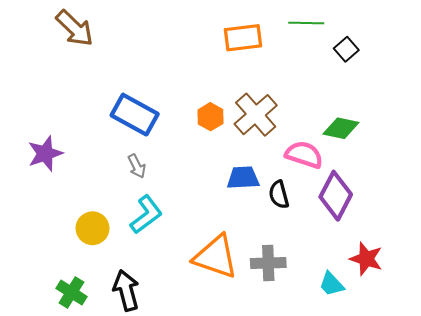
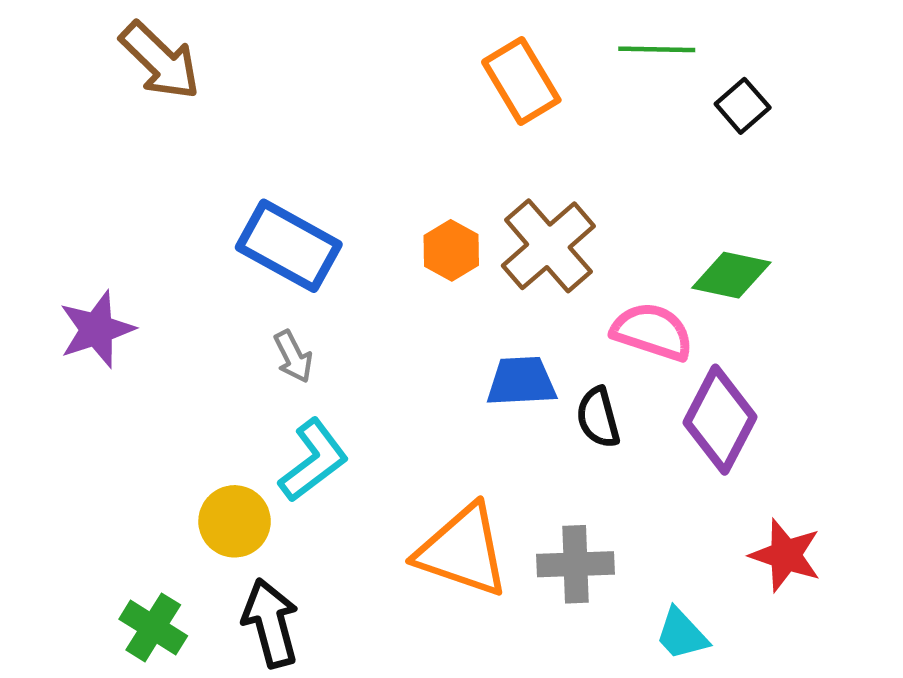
orange rectangle: (243, 38) -> (521, 81), turned 66
yellow circle: (93, 228) -> (235, 521), moved
cyan trapezoid: (331, 284) -> (682, 634), moved

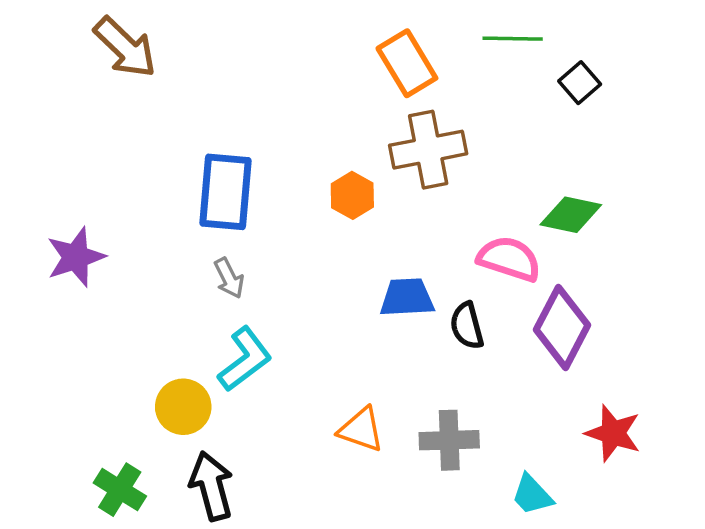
blue rectangle: (289, 246) -> (225, 192), turned 66
brown cross: (548, 246) -> (428, 150), moved, turned 30
orange triangle: (463, 551) -> (361, 430), size x0.6

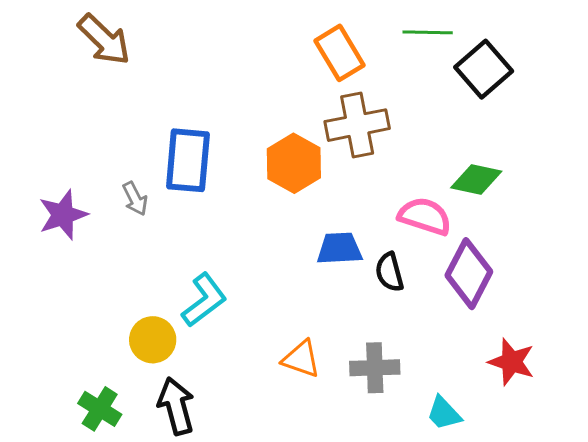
black square: (580, 83) -> (484, 69), size x1.6
orange hexagon: (352, 195) -> (294, 163), size x1.5
gray arrow: (229, 278) -> (135, 199), moved

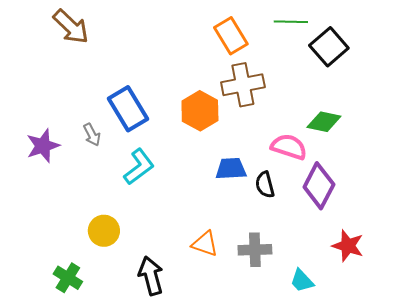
blue rectangle: (188, 160) -> (128, 109), turned -36
cyan L-shape: (204, 300) -> (139, 167), moved
black arrow: (176, 406) -> (151, 276), moved

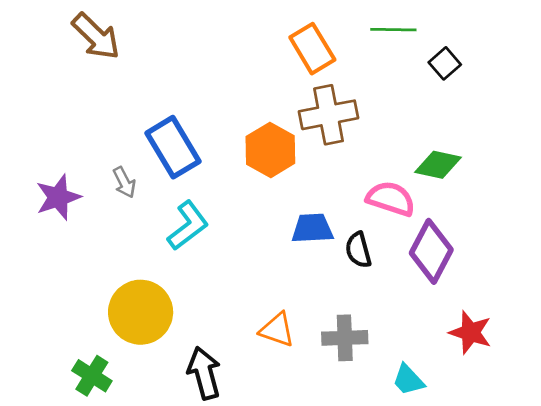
black square: (329, 47) -> (445, 63), size x0.6
yellow circle: (104, 231) -> (141, 312), size x1.5

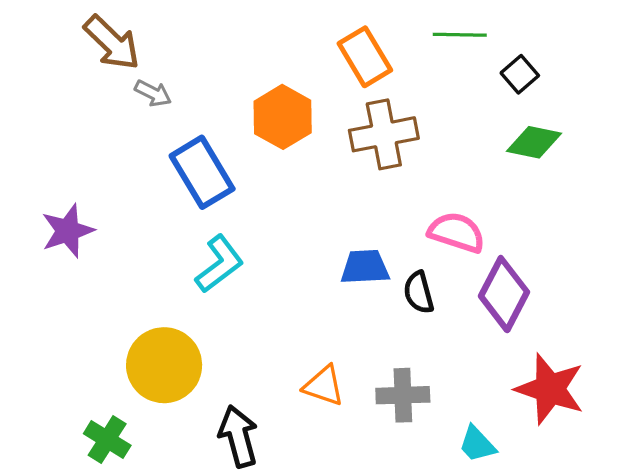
orange hexagon: (270, 150) -> (283, 117), moved
green diamond: (438, 165) -> (534, 142), moved
gray arrow: (124, 182) -> (153, 93), moved, turned -36
red star: (470, 332) -> (550, 389), size x1.4

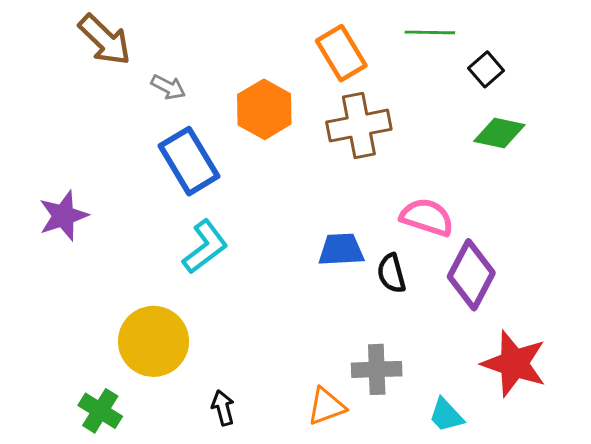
gray arrow: (153, 93) -> (168, 87), moved
orange triangle: (324, 386) -> (326, 406), moved, turned -39
black arrow: (238, 436) -> (223, 408), size x0.6

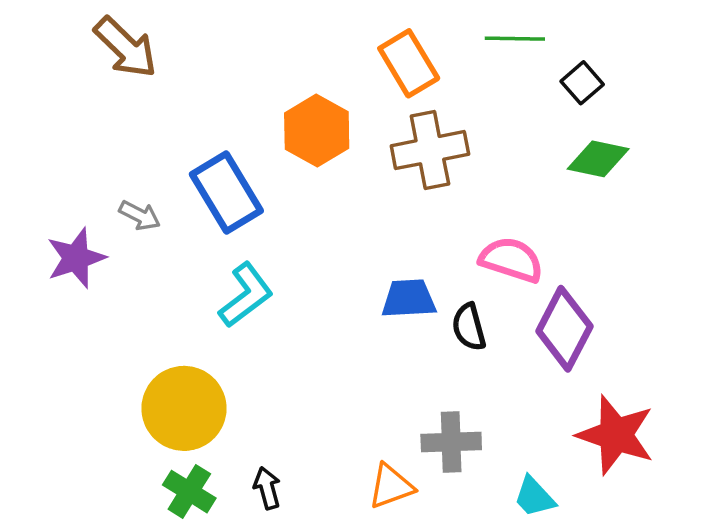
gray arrow: (168, 87) -> (140, 216), moved
green cross: (100, 411) -> (189, 492), moved

